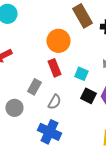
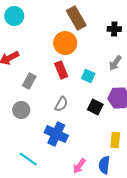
brown rectangle: (82, 16) -> (76, 18), moved
gray rectangle: (34, 87) -> (29, 81), moved
black square: (88, 96) -> (95, 107), moved

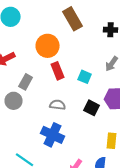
orange circle: (65, 43) -> (48, 46), moved
gray semicircle: (61, 104) -> (58, 105), turned -112
gray circle: (21, 110) -> (14, 101), moved

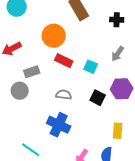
red rectangle: (58, 71) -> (64, 61), turned -42
gray rectangle: (26, 82) -> (32, 72), turned 42

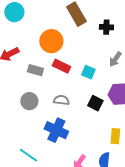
black cross: (117, 20) -> (106, 27), moved
gray rectangle: (32, 72) -> (35, 70), moved, turned 35
gray circle: (20, 91) -> (29, 101), moved

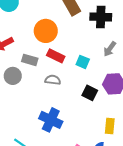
black cross: (106, 27) -> (101, 17), size x1.5
gray semicircle: (61, 100) -> (53, 80), moved
gray circle: (29, 101) -> (13, 76), moved

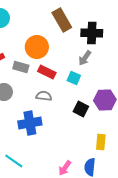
gray arrow: (110, 49) -> (85, 58), moved
gray rectangle: (30, 60) -> (21, 67), moved
blue cross: (51, 120) -> (30, 123), moved, turned -35

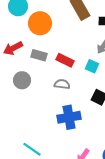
orange circle: (37, 47) -> (40, 23), moved
blue cross: (30, 123) -> (69, 117), moved

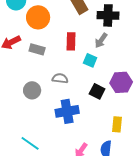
red rectangle: (65, 60) -> (71, 41), moved, turned 66
gray circle: (22, 80) -> (32, 90), moved

